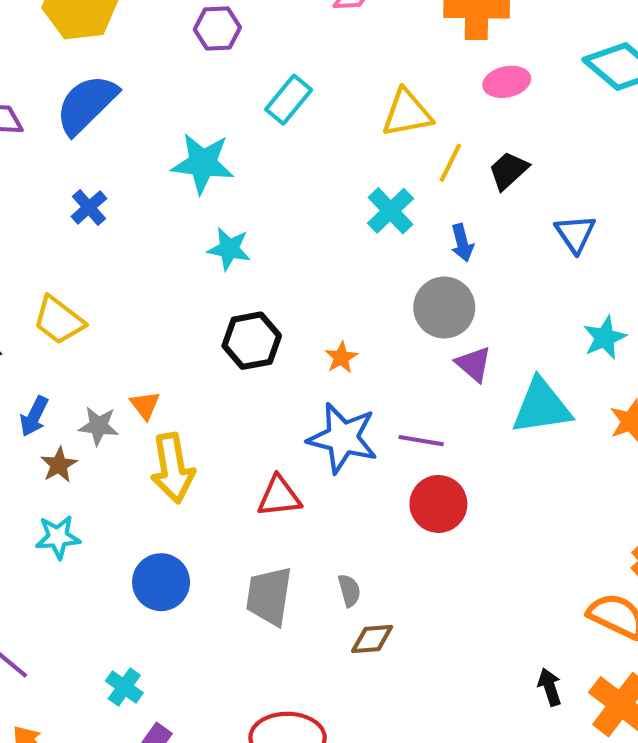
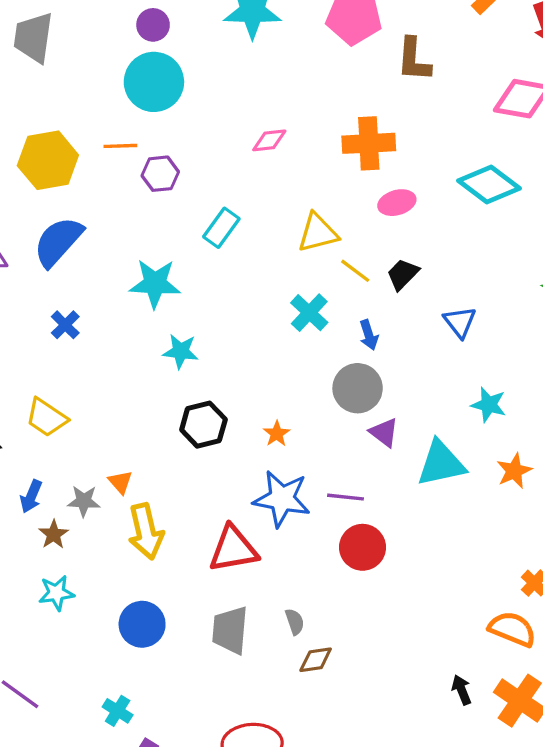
yellow line: (450, 163) -> (355, 271), turned -76
cyan star: (605, 338) -> (489, 405), turned -30
red triangle: (279, 496) -> (233, 549), size x1.4

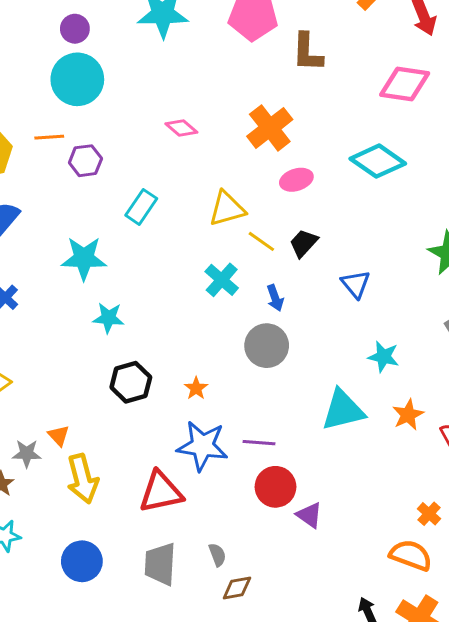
pink diamond: (269, 140) -> (181, 128), turned 48
orange cross: (369, 143) -> (270, 128), turned -33
purple triangle: (384, 432) -> (309, 515), moved

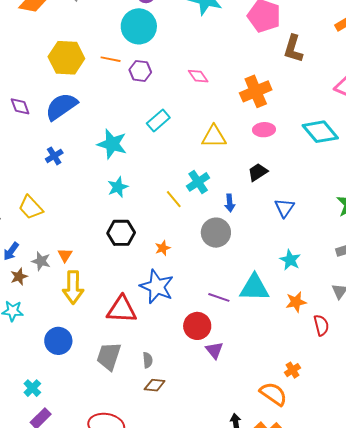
purple hexagon: (85, 161) -> (140, 71), moved
yellow line: (261, 241) -> (174, 199), moved
cyan star: (108, 318) -> (118, 187), turned 30
purple line: (259, 443) -> (219, 297), moved

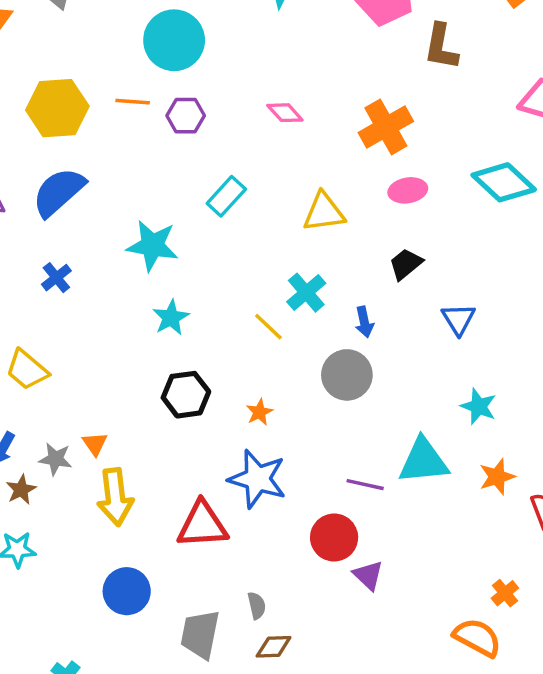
blue circle: (58, 341) -> (127, 591), moved
gray trapezoid: (109, 356) -> (200, 634), moved

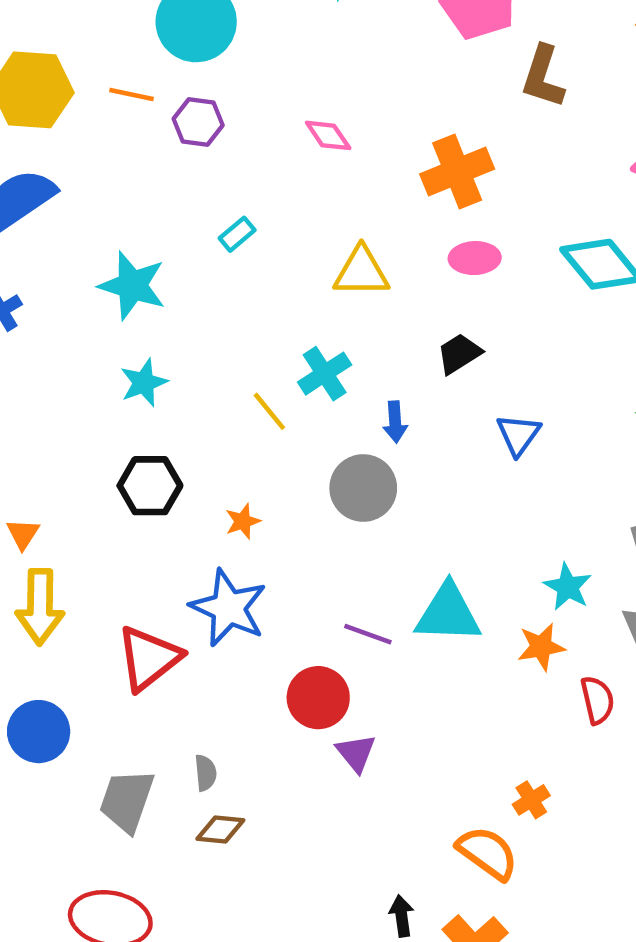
cyan rectangle: (226, 196) -> (237, 234), size x0.7
cyan star: (479, 406) -> (568, 587), moved
red triangle: (202, 525) -> (149, 658), turned -42

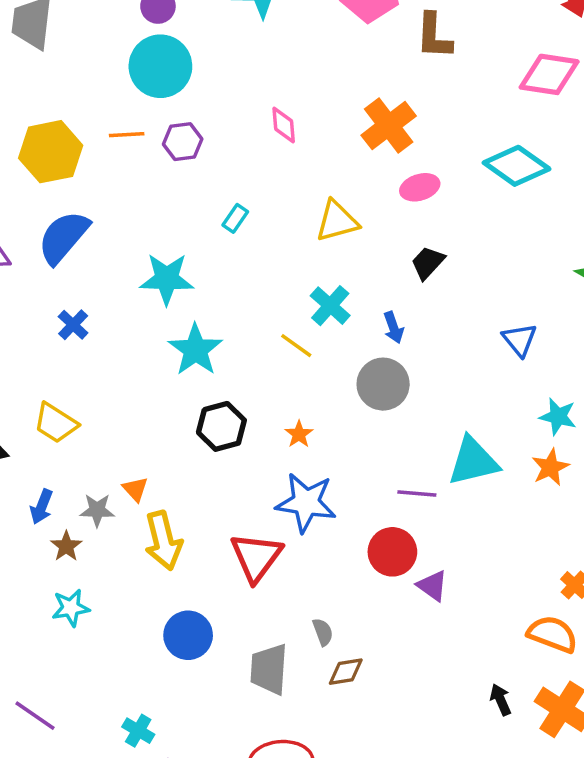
pink diamond: (328, 135) -> (284, 125), turned 45
cyan star: (144, 383) -> (195, 350), size x1.4
blue triangle: (518, 435) -> (520, 340), moved

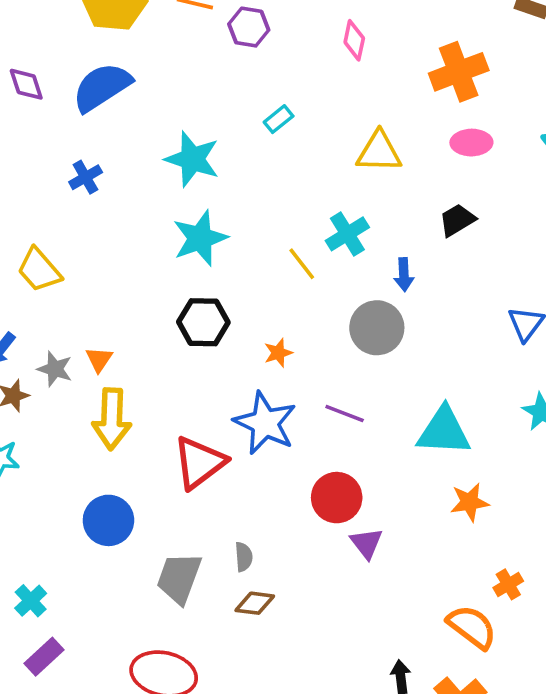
orange star: (550, 467) -> (470, 502), moved
purple line: (417, 494) -> (345, 413), moved

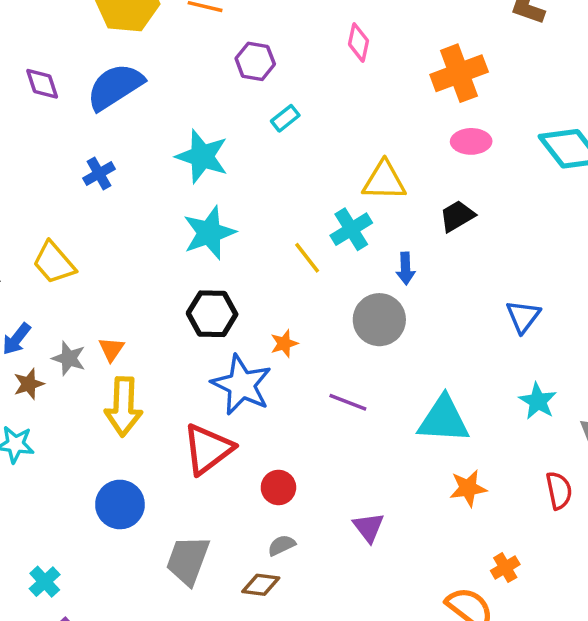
purple hexagon: (249, 27) -> (255, 61), moved
yellow triangle: (379, 152) -> (384, 181), moved
blue star: (265, 423) -> (242, 385), moved
red circle: (337, 498) -> (278, 487), moved, size x0.7
gray semicircle: (244, 557) -> (282, 545), moved, turned -112

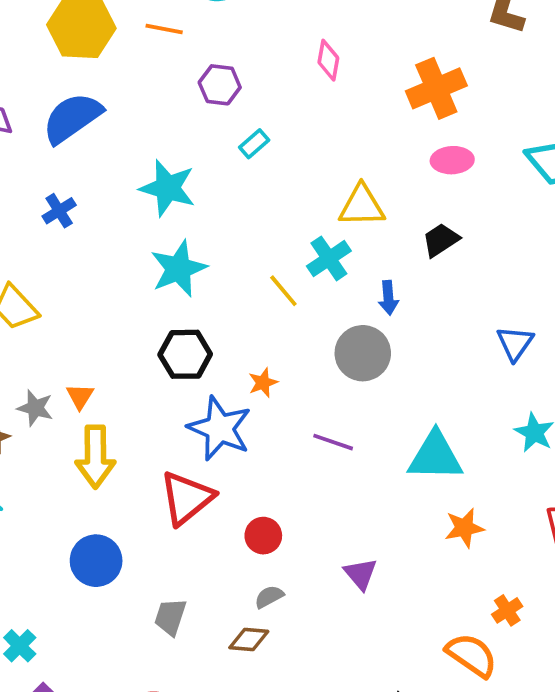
gray trapezoid: (188, 560) -> (170, 617), size x0.7

